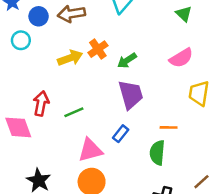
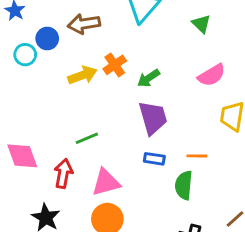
green triangle: (184, 14) -> (201, 24), moved
blue circle: (39, 16) -> (47, 38), moved
red arrow: (41, 103) -> (63, 174), moved
blue rectangle: (121, 134) -> (154, 159), moved, turned 60

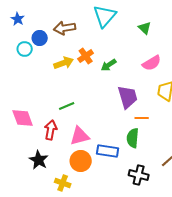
purple trapezoid: (153, 118) -> (128, 97), moved
blue rectangle: (154, 159) -> (108, 151), moved, size x1.5

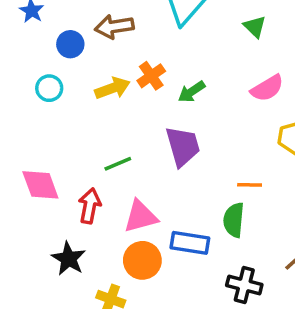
cyan circle: (25, 49) -> (49, 88), moved
purple trapezoid: (128, 97) -> (183, 146), moved

